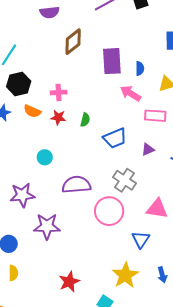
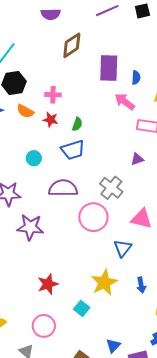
blue trapezoid: (115, 138) -> (73, 150), moved

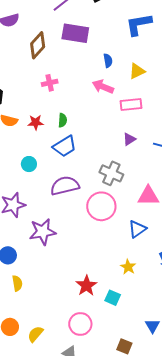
purple rectangle: (109, 68) -> (75, 33), moved, turned -68
pink cross: (53, 95) -> (50, 83), moved
blue triangle: (123, 248) -> (137, 229), turned 30
yellow star: (104, 283) -> (128, 267), size x0.6
red star: (48, 284) -> (86, 286), moved

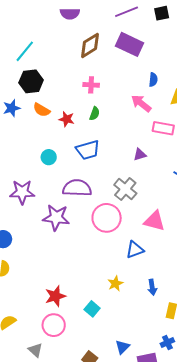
green semicircle: (63, 120) -> (95, 114), moved
purple triangle: (129, 139) -> (140, 155), moved
purple star: (43, 232) -> (56, 218), moved
red star: (86, 286) -> (55, 296), moved

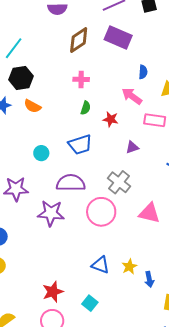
red star: (67, 119) -> (111, 119), moved
blue triangle: (135, 250) -> (100, 265), moved, turned 42
yellow star: (115, 284) -> (129, 267), moved

